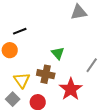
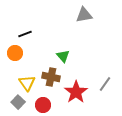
gray line: (92, 65) -> (105, 84), moved

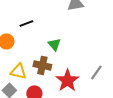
black line: (25, 34) -> (26, 23), moved
yellow triangle: (27, 83) -> (18, 71), turned -42

